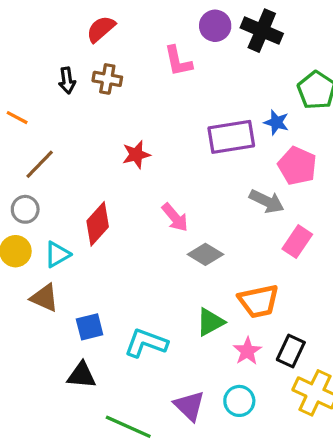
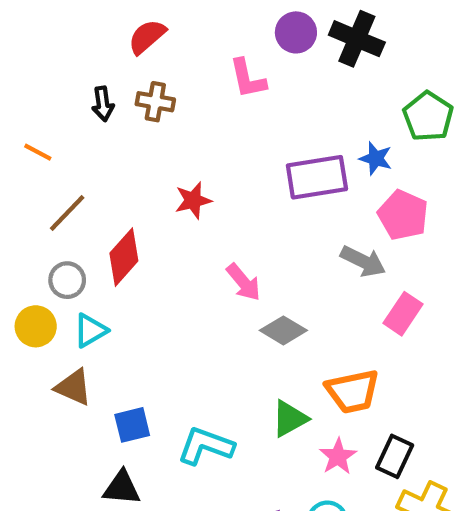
gray circle: (25, 209) -> (67, 280), moved
red diamond: (98, 224) -> (124, 257), moved

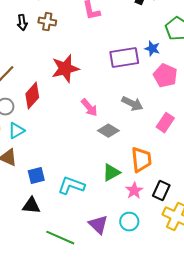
red star: (193, 200) -> (65, 69), size x1.6
gray arrow: (363, 261) -> (132, 104), moved
orange trapezoid: (353, 391) -> (141, 160), turned -84

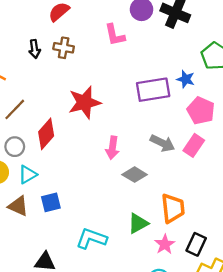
pink arrow: (89, 108) -> (112, 148), turned 48
pink rectangle: (165, 123) -> (194, 145), moved
blue square: (36, 176) -> (51, 202), moved

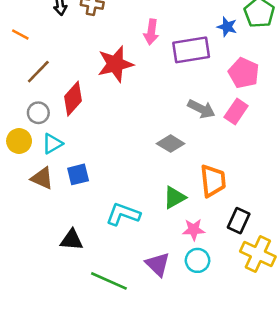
blue star: (186, 79) -> (227, 27), moved
pink arrow: (112, 148) -> (151, 32), moved
pink star: (165, 244) -> (194, 230), moved, turned 30

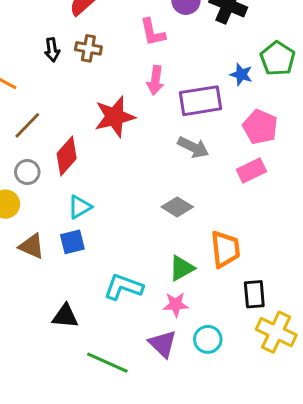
gray arrow: (201, 109) -> (193, 147), moved
pink rectangle: (236, 111) -> (251, 171), turned 30
cyan triangle: (52, 144) -> (80, 207), moved
black rectangle: (239, 221) -> (254, 294), turned -30
pink star: (194, 230) -> (176, 304), moved

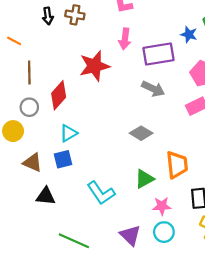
brown line: (27, 125) -> (29, 72), turned -45
cyan L-shape: (123, 287) -> (101, 193), turned -144
pink star: (176, 304) -> (162, 206), moved
black triangle: (65, 316) -> (46, 196), moved
green line: (107, 363) -> (74, 241), moved

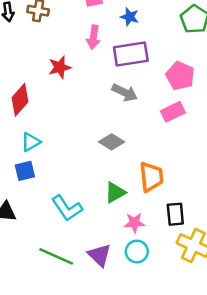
blue star: (189, 34) -> (130, 17), moved
red star: (94, 66) -> (60, 67), size x0.7
green line: (74, 241) -> (56, 256), moved

